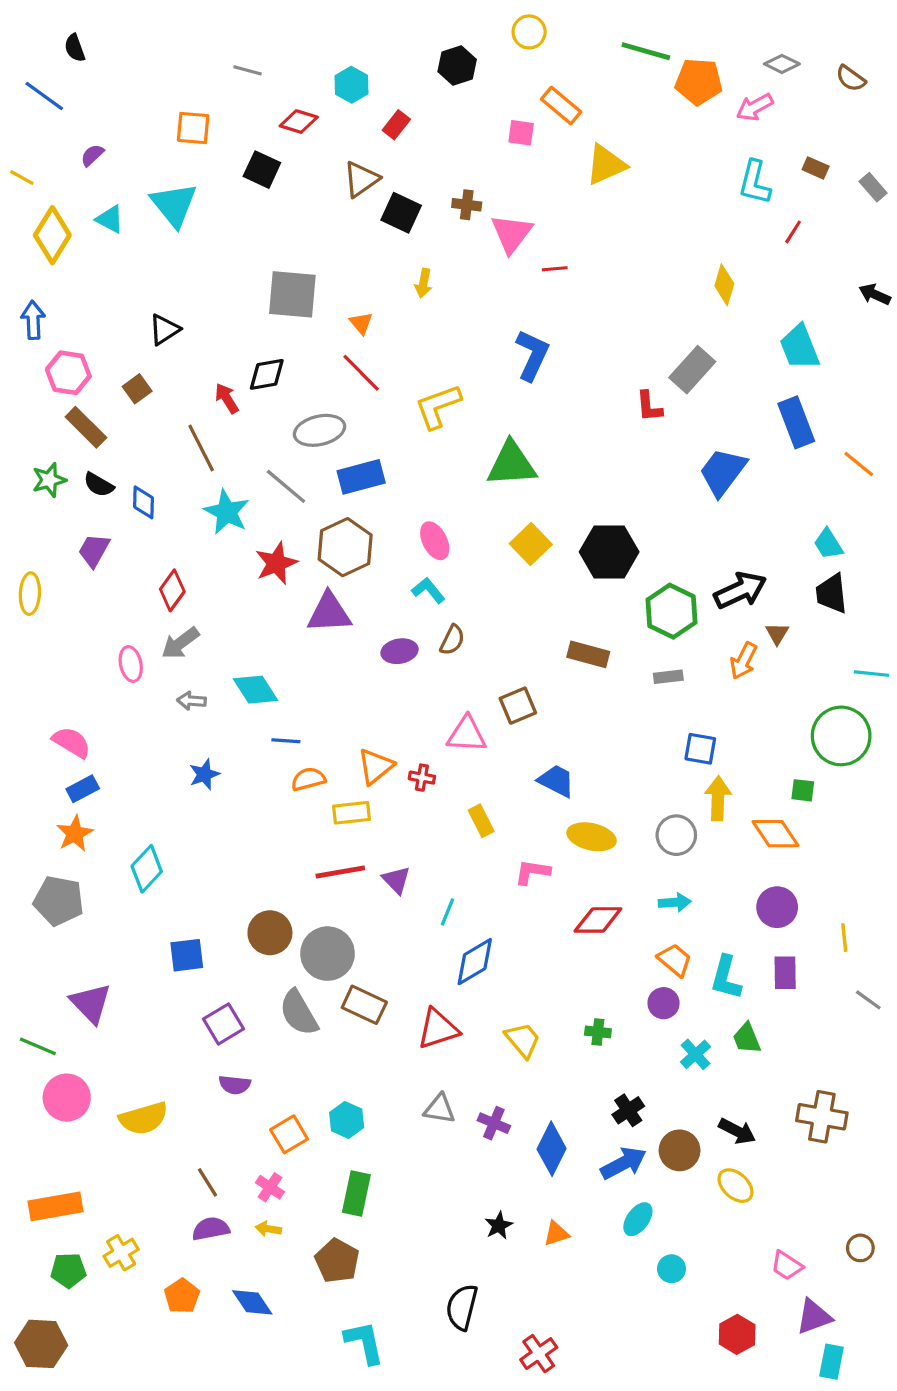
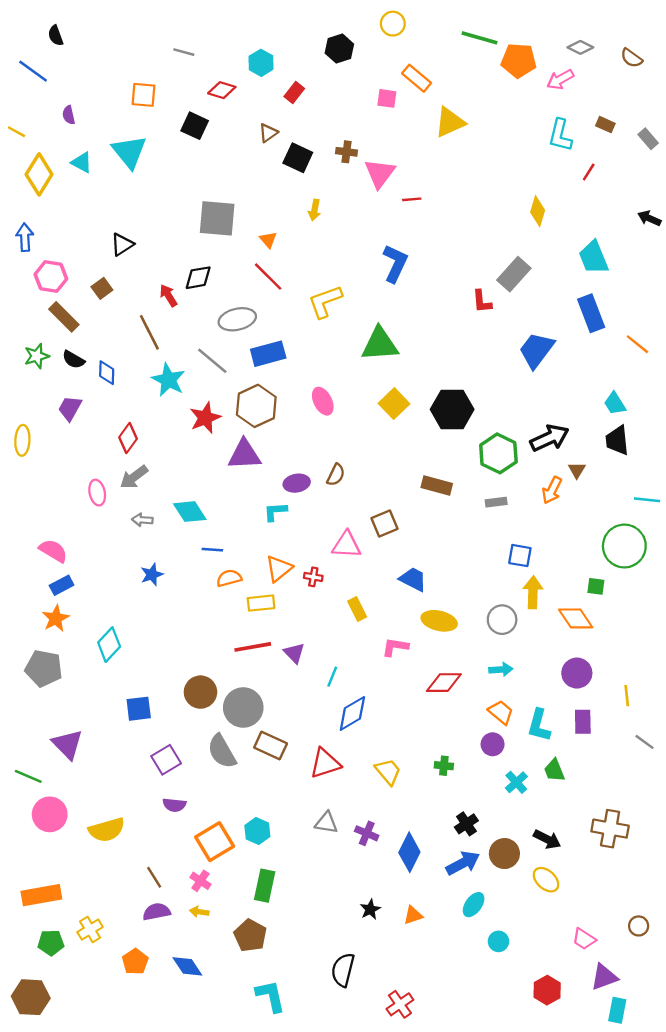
purple semicircle: (92, 155) -> (69, 115), turned -60
brown triangle: (361, 179) -> (268, 133), size x0.7
cyan L-shape: (428, 590) -> (275, 512), moved, turned -55
orange square: (289, 1134) -> (215, 842), size x1.4

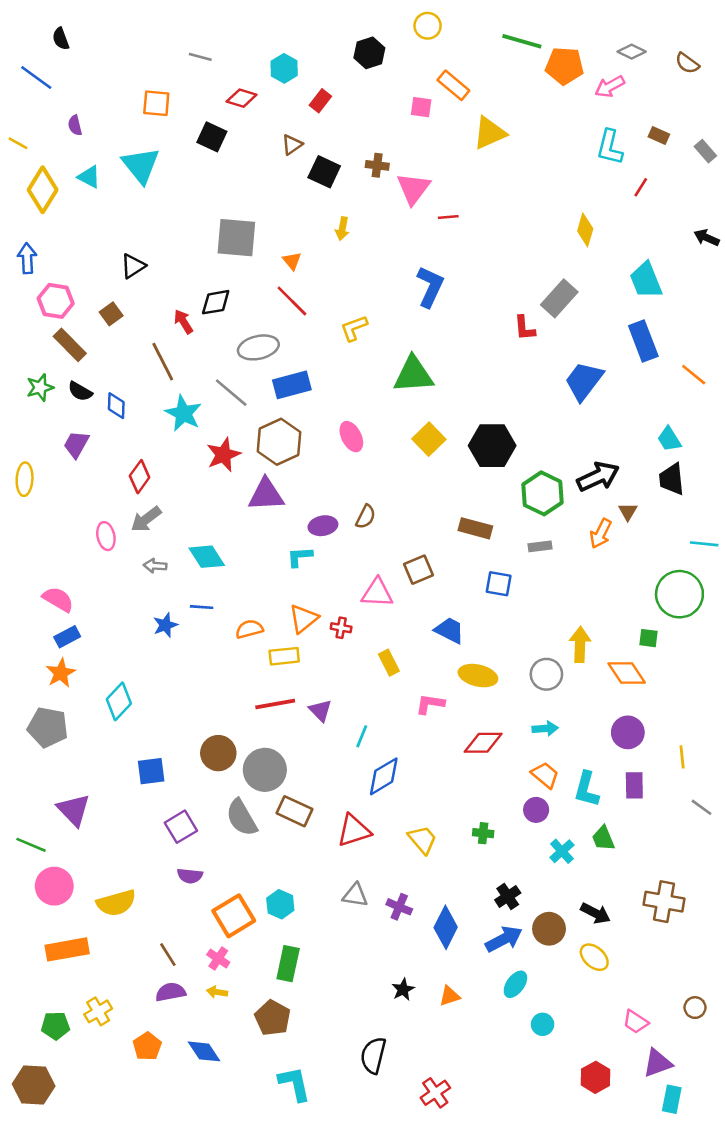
yellow L-shape: (325, 301) -> (354, 328), size x0.7
blue line: (212, 550) -> (202, 607), moved
blue square: (520, 556) -> (499, 584), moved
orange rectangle: (41, 895) -> (67, 949), moved

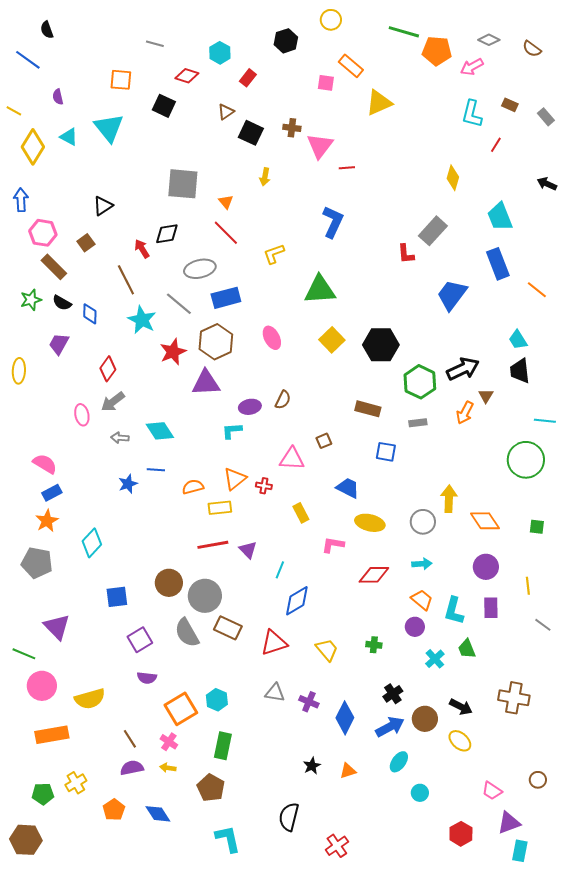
brown square: (419, 570) -> (324, 441), size x0.7
green square: (648, 638) -> (537, 527), moved

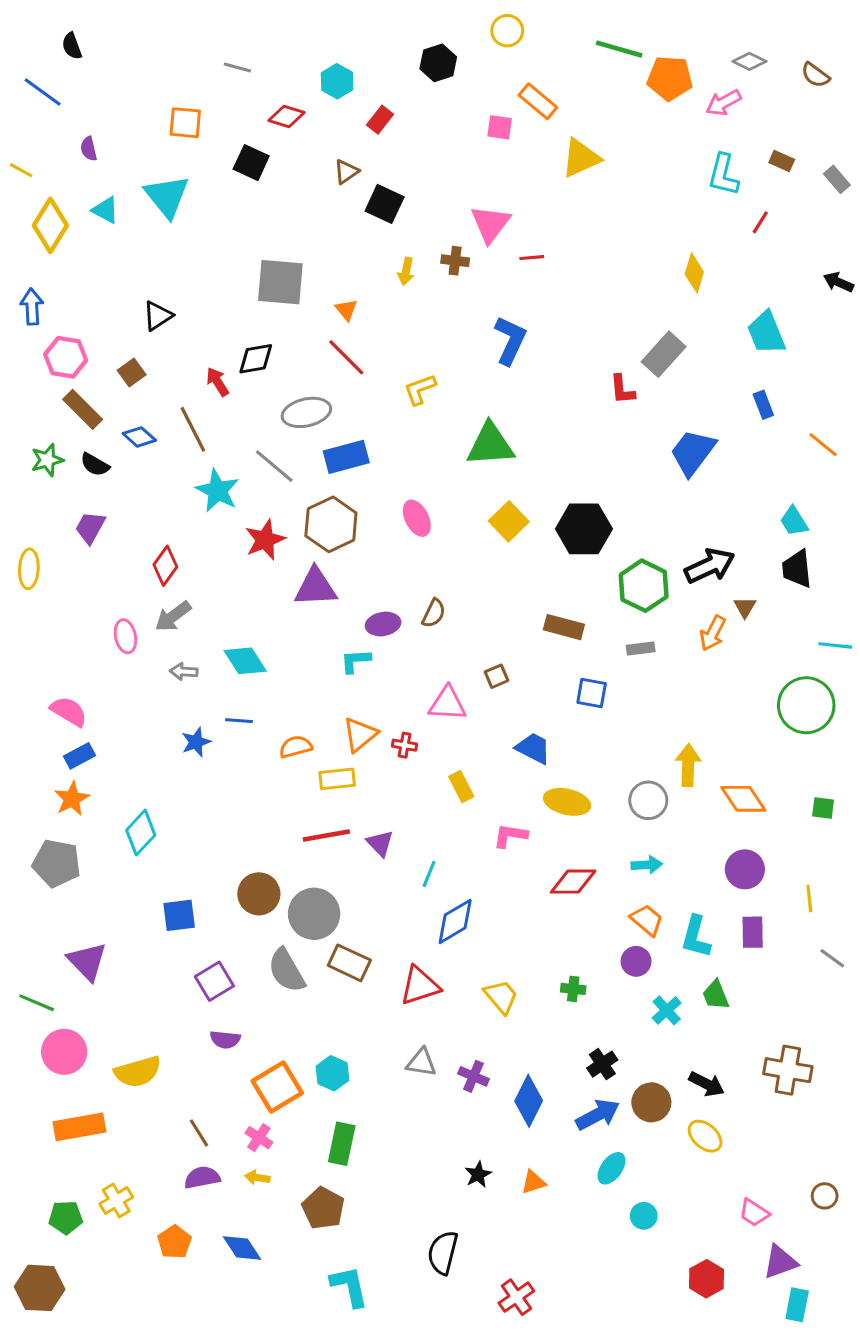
brown cross: (292, 128) -> (455, 261), moved
blue rectangle: (498, 264) -> (763, 405), size x0.6
blue diamond: (90, 314) -> (139, 437), moved, turned -50

